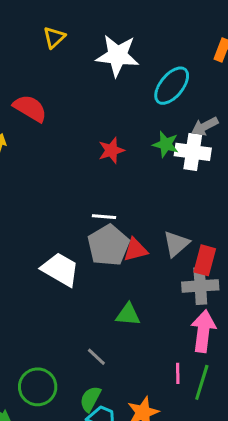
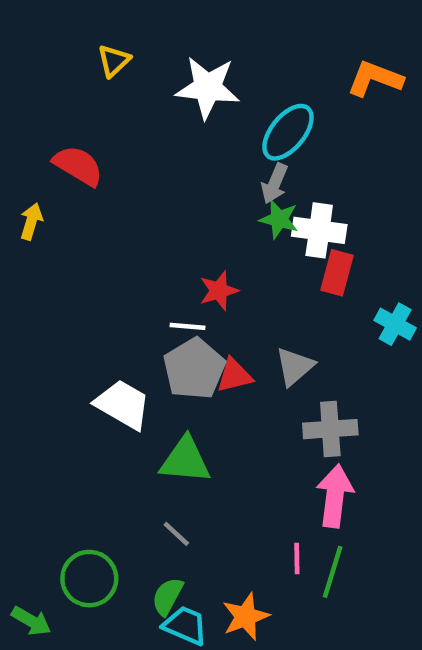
gray arrow: (205, 126) -> (275, 183), moved, turned -40
red star: (111, 150) -> (219, 291), moved
red rectangle: (205, 260) -> (337, 273), moved
green triangle: (128, 315) -> (185, 460), moved, size x1.4

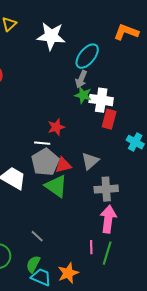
green triangle: (185, 460) -> (56, 186), moved, turned 30

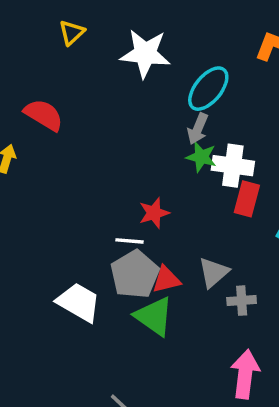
gray cross: (106, 189) -> (242, 301), moved, size x0.7

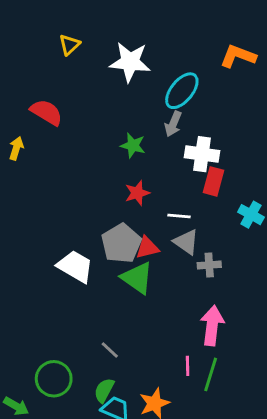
green star: (201, 157) -> (133, 145), moved
white line: (129, 241) -> (179, 216), moved
gray triangle: (214, 272) -> (186, 242), turned -44

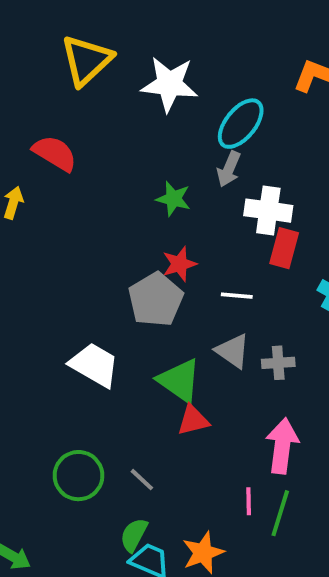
yellow triangle: (70, 45) -> (86, 60), size x1.8
gray triangle: (186, 242) -> (233, 351), moved
gray pentagon: (121, 243) -> (156, 300), moved
red triangle: (147, 248) -> (193, 420), moved
green circle: (54, 379) -> (78, 476), moved

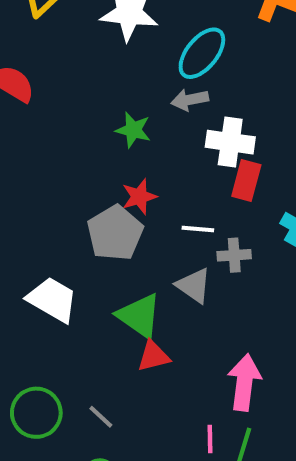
gray arrow: (229, 169) -> (190, 100), turned 56
gray cross: (278, 363) -> (234, 255), moved

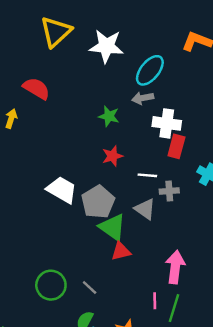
gray pentagon: (115, 233) -> (98, 202), moved
white trapezoid: (52, 300) -> (62, 190), moved

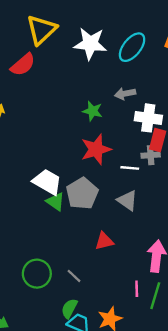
cyan ellipse: (150, 70) -> (132, 47), moved
red semicircle: (36, 88) -> (23, 65), moved, turned 108
red star: (112, 156) -> (96, 149), size x1.5
gray cross: (169, 191) -> (151, 155), moved
green triangle: (112, 227) -> (55, 202), moved, size x0.7

